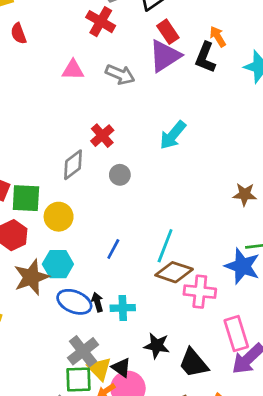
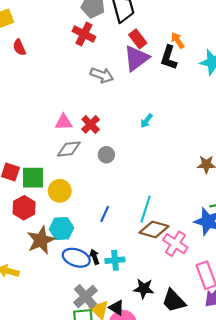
pink triangle: (73, 70) -> (64, 122), moved
cyan arrow: (173, 135) -> (147, 121), size x0.6
gray diamond: (73, 165) -> (69, 149), turned 35
pink cross: (200, 292) -> (175, 244), turned 30

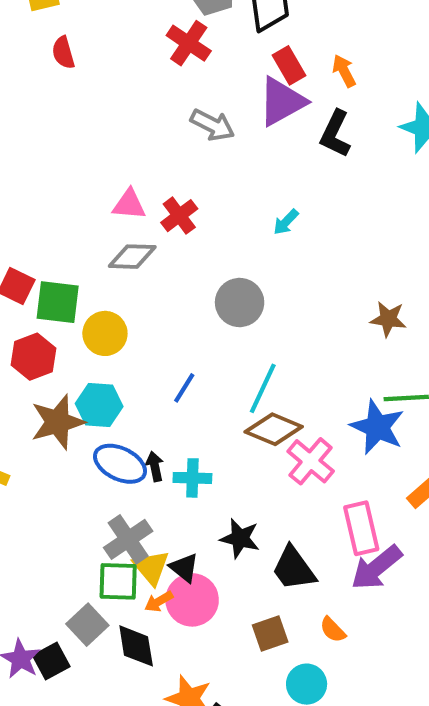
orange arrow: (178, 40) -> (344, 71), moved
black L-shape: (169, 57) -> (335, 134), moved
gray circle: (106, 155) -> (240, 303), moved, size x1.5

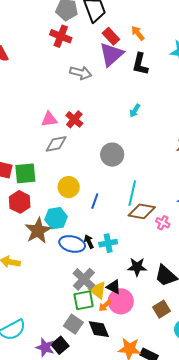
cyan arrow: (286, 222) -> (135, 111), moved
yellow circle: (105, 333) -> (69, 187), moved
pink cross: (311, 461) -> (163, 223), size x0.6

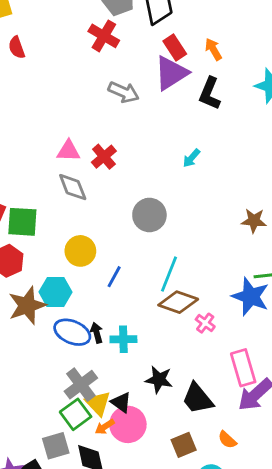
gray diamond: (56, 144) -> (73, 187), turned 70
green square: (84, 300) -> (76, 414), turned -35
gray square: (73, 324) -> (56, 446), turned 30

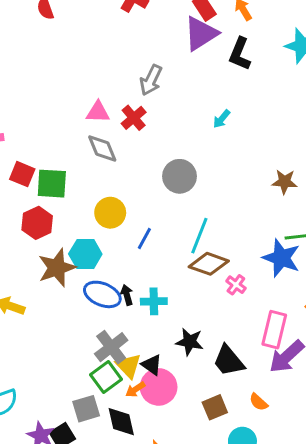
gray arrow: (124, 92) -> (151, 80), moved, turned 92
pink rectangle: (243, 368) -> (274, 330), turned 30

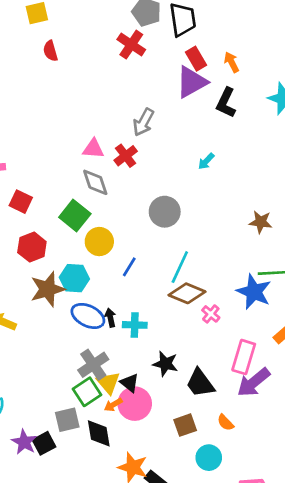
green square: (52, 184) -> (75, 216), moved, turned 32

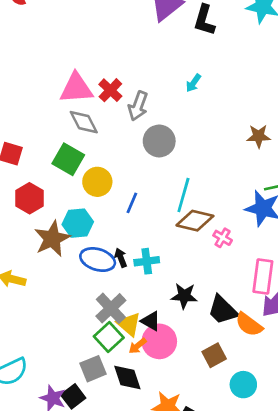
gray arrow: (143, 122) -> (138, 106), moved
pink triangle: (93, 149) -> (76, 88), size x1.5
orange semicircle: (225, 423) -> (249, 325), moved, size x1.5

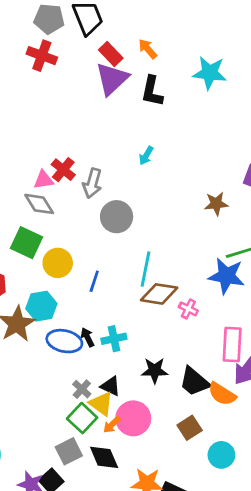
pink triangle: (76, 88) -> (44, 180), moved, size x0.6
gray cross: (111, 308) -> (82, 389), size x0.6
black triangle: (151, 321) -> (111, 386), moved

